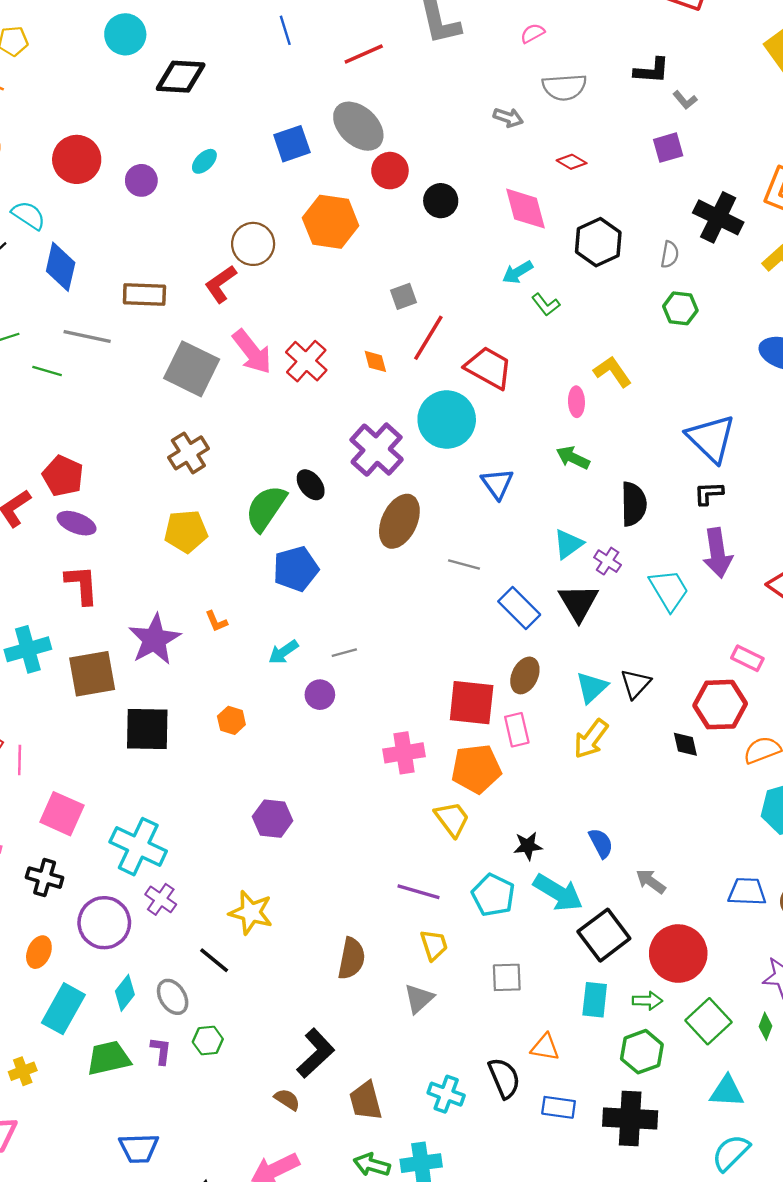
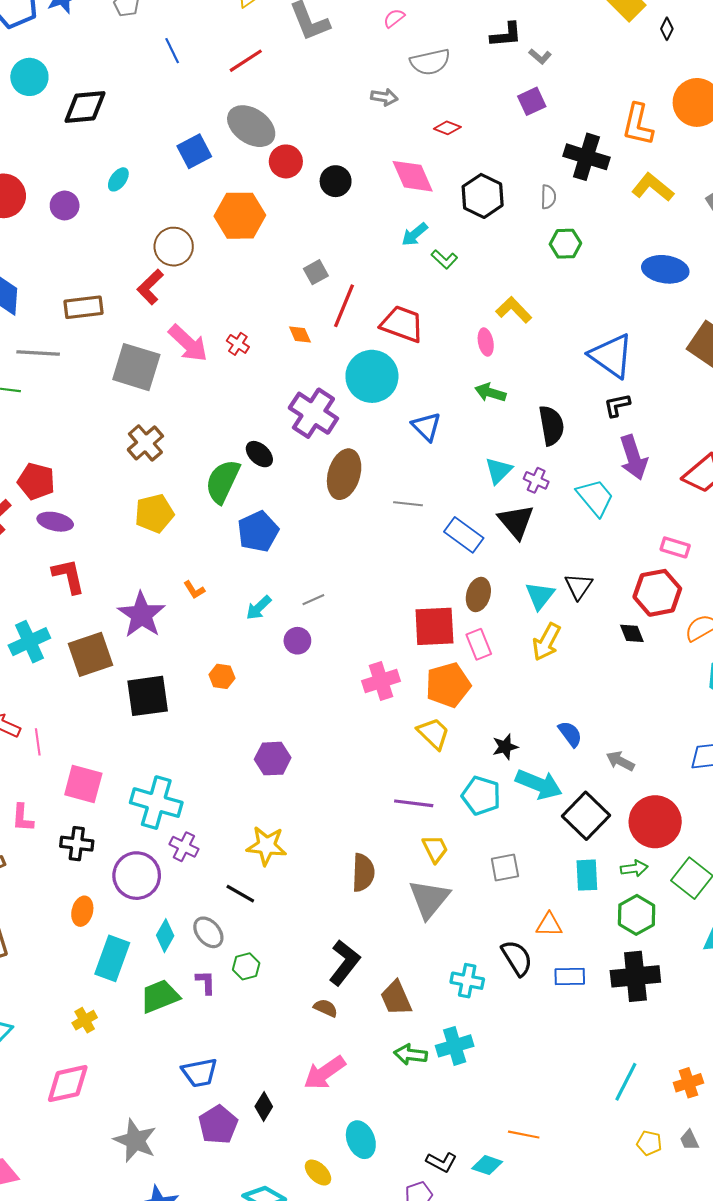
red cross: (306, 361) -> (238, 344), size x0.6
gray triangle: (419, 999) -> (429, 899), size x1.5

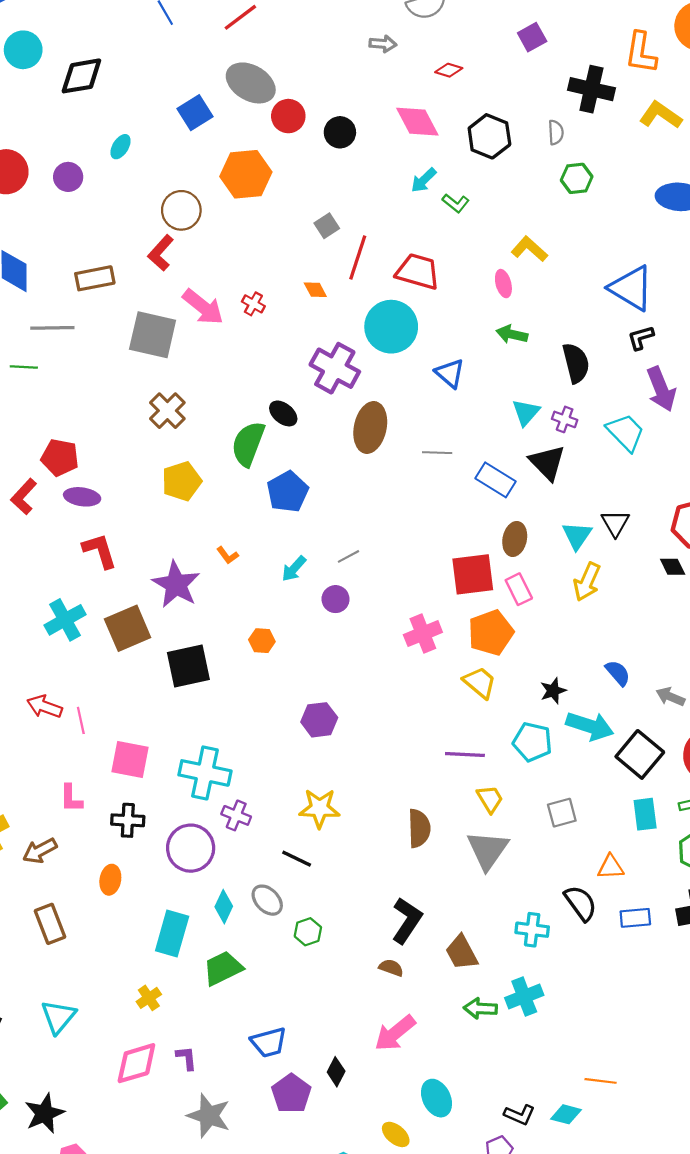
orange ellipse: (82, 911) -> (110, 880), moved
purple L-shape: (206, 982) -> (187, 1058), moved

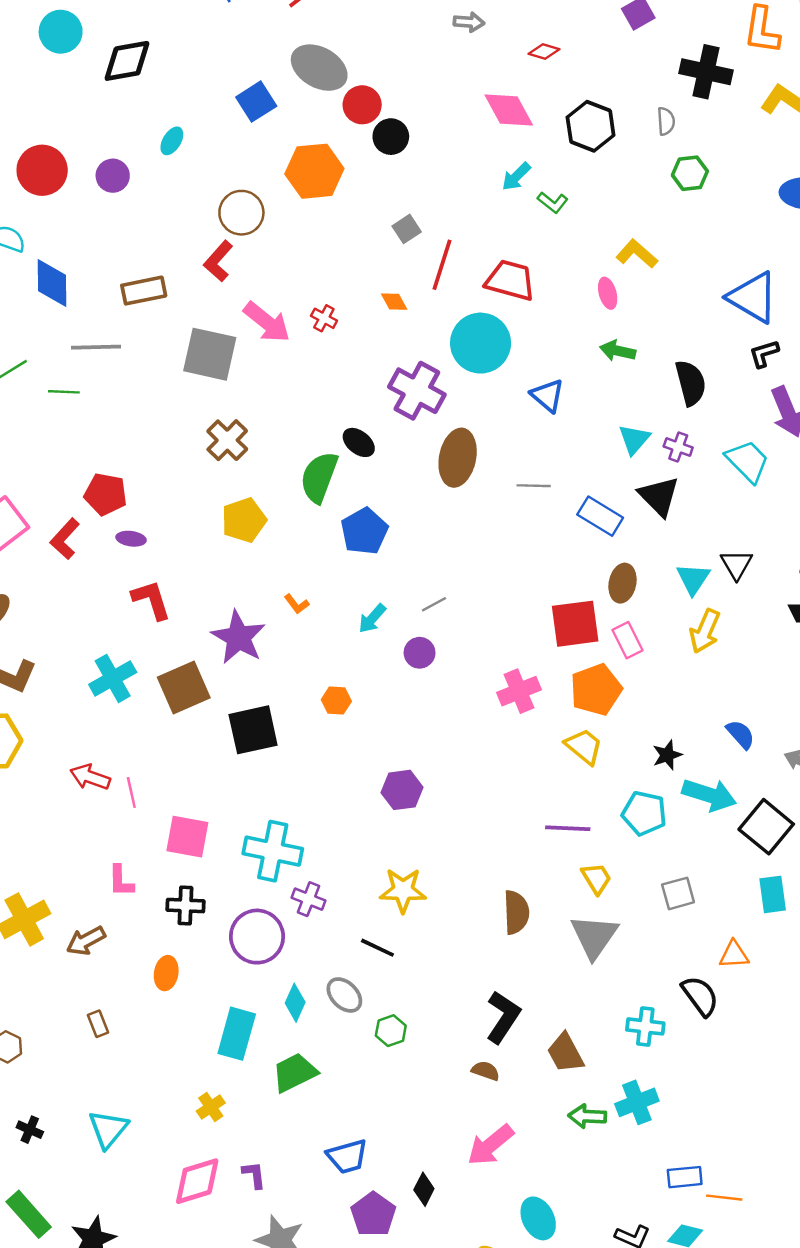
black circle: (340, 132) -> (391, 137), moved
purple ellipse: (82, 497) -> (131, 539), size x0.7
blue rectangle: (635, 918) -> (685, 1177), moved
brown rectangle: (50, 924) -> (98, 1024), size x0.6

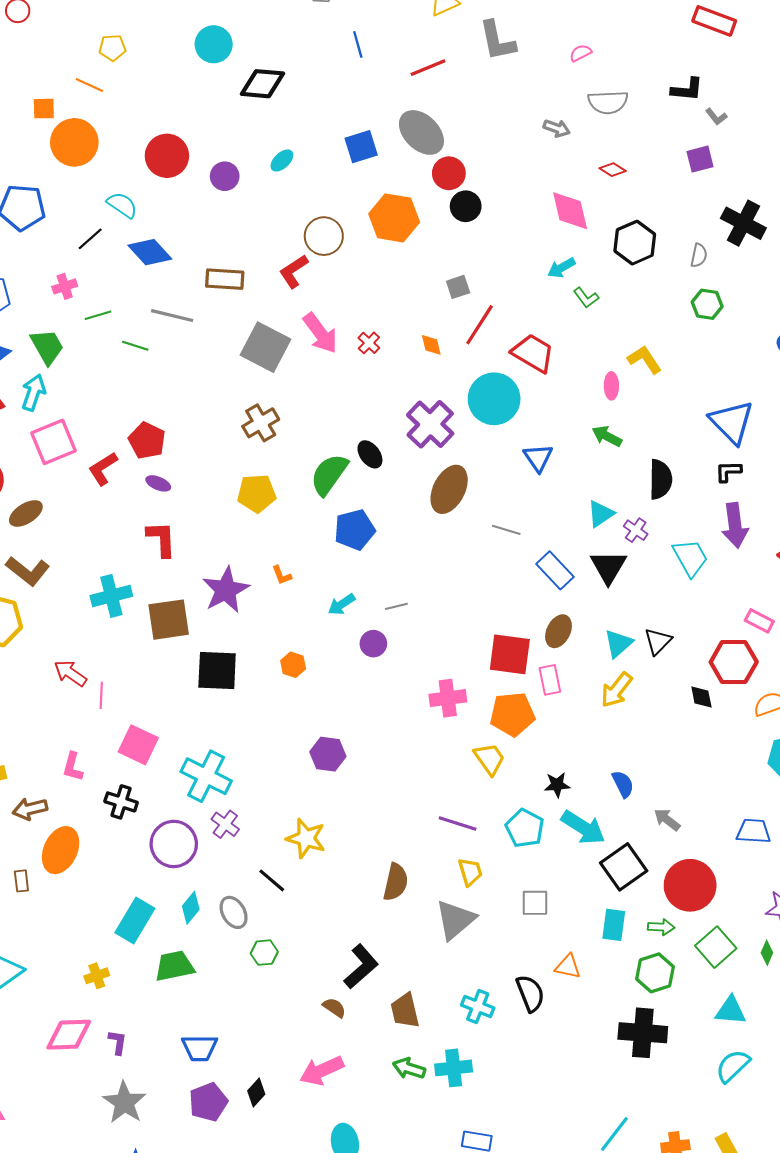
blue diamond: (52, 283) -> (150, 252), turned -57
orange ellipse: (166, 973) -> (61, 850), moved, size x1.6

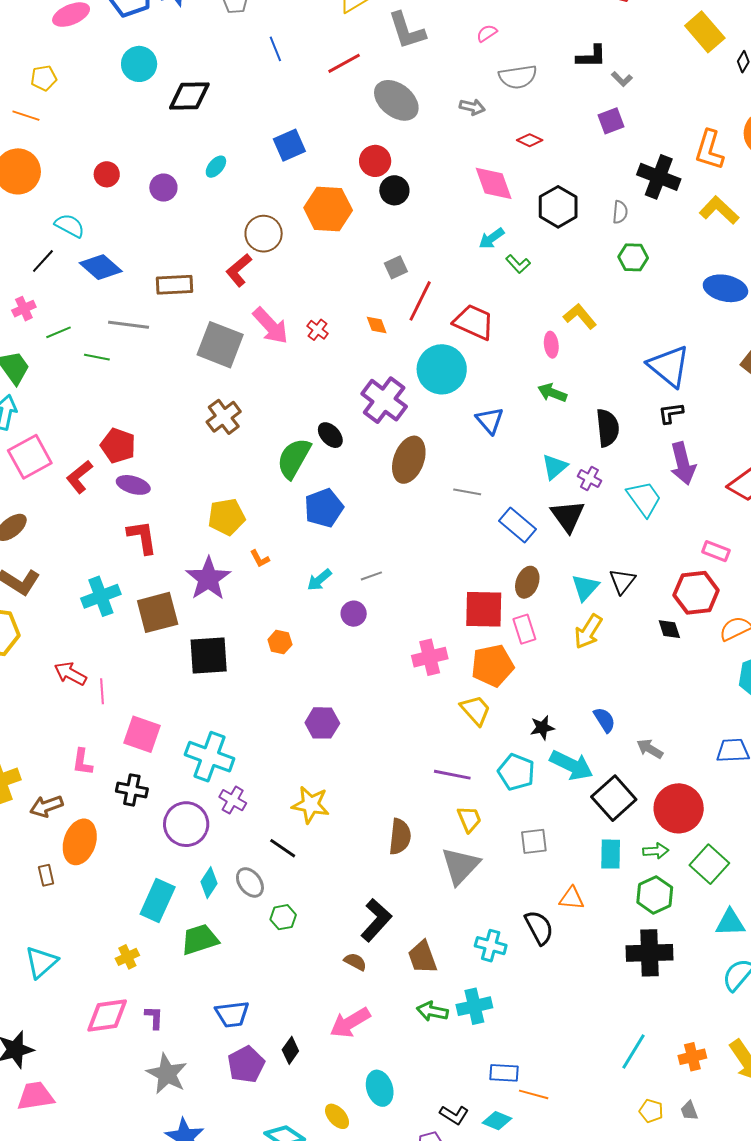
gray ellipse: (421, 132) -> (396, 100), moved
red circle: (167, 156) -> (107, 174), size x0.6
purple ellipse: (158, 483) -> (133, 485), size x1.4
yellow pentagon: (257, 493) -> (227, 517), moved

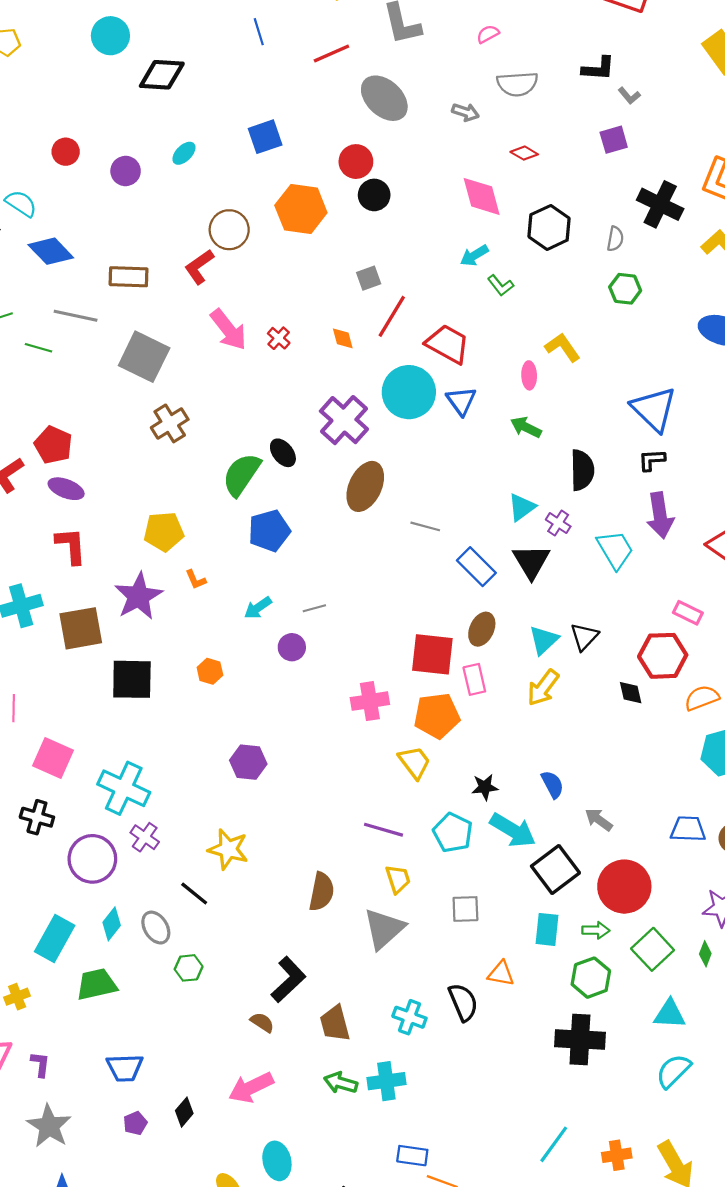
gray square: (220, 345) -> (144, 357), moved
blue triangle: (490, 420) -> (461, 401), moved
purple pentagon: (246, 1064) -> (135, 1123), size x0.6

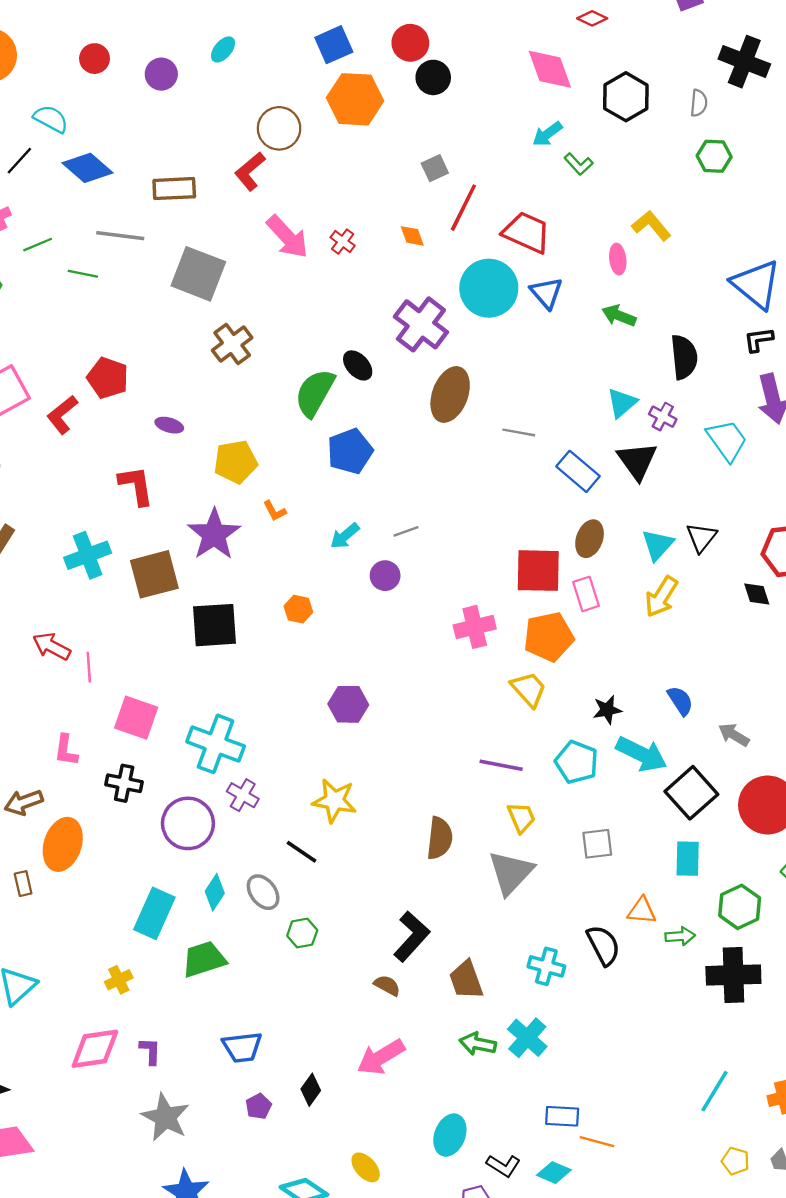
blue square: (265, 137) -> (334, 45), moved
purple ellipse: (66, 489) -> (169, 425), moved, size x0.7
green arrow: (596, 930) -> (680, 936), moved
cyan cross: (386, 1081) -> (527, 1038), turned -36
cyan ellipse: (277, 1161) -> (450, 1135), moved, turned 39

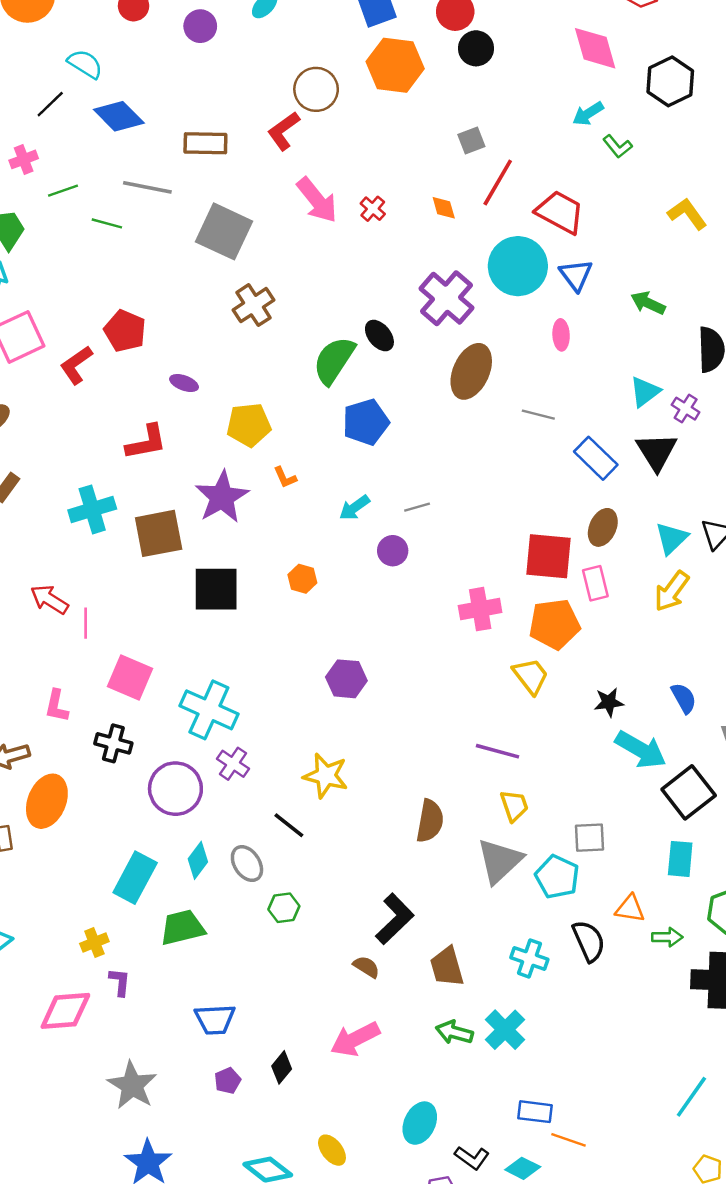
pink ellipse: (618, 259) -> (561, 335), moved
red L-shape: (136, 486) -> (146, 442), turned 84
cyan pentagon: (577, 762) -> (557, 877), moved
purple L-shape: (150, 1051) -> (120, 982), moved

